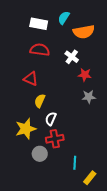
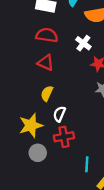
red triangle: (31, 79) -> (46, 63), moved
gray circle: (40, 154) -> (38, 153), moved

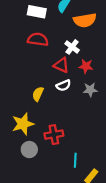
red triangle: (46, 63) -> (61, 65), moved
white semicircle: (59, 114) -> (63, 85), moved, turned -136

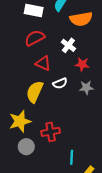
red semicircle: (38, 39) -> (35, 38), turned -36
red triangle: (61, 65) -> (43, 63), moved
yellow semicircle: (38, 94) -> (35, 92), size x1.5

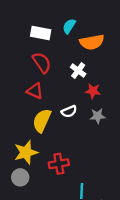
red semicircle: (35, 38) -> (42, 63), turned 84
red triangle: (43, 63) -> (35, 91), moved
gray circle: (26, 147) -> (20, 177), moved

